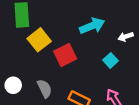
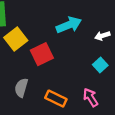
cyan square: (110, 60) -> (100, 65), moved
gray semicircle: (45, 89) -> (21, 88), turned -138

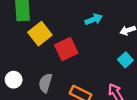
cyan arrow: (69, 25) -> (94, 19), size x0.7

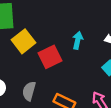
cyan arrow: (94, 19) -> (78, 40), moved, turned -56

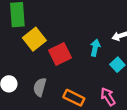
cyan arrow: (78, 40) -> (95, 48), moved

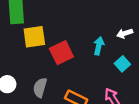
yellow square: (34, 39) -> (34, 37), turned 30

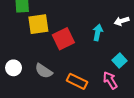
cyan square: (122, 64) -> (120, 61), moved
gray semicircle: (40, 88) -> (44, 71), turned -72

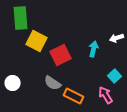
yellow square: (38, 24) -> (37, 41), turned 35
gray semicircle: (44, 71) -> (53, 83), moved

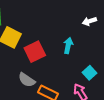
white arrow: (117, 38) -> (89, 21), moved

